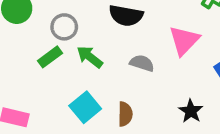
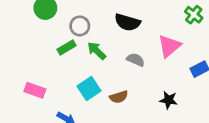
black star: (191, 111) -> (169, 100), turned -30
brown semicircle: (125, 114) -> (119, 97), turned 66

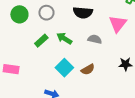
gray circle: (80, 26) -> (46, 13), moved
pink rectangle: (35, 90) -> (11, 69), moved

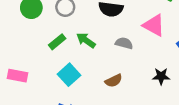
pink triangle: (118, 24) -> (154, 25), turned -42
cyan square: (64, 68) -> (69, 75), moved

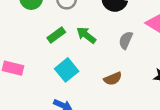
gray semicircle: (124, 43) -> (126, 40), turned -84

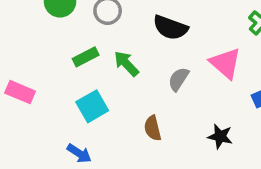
brown semicircle: (113, 79) -> (153, 128), turned 90

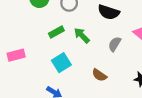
pink rectangle: (20, 92) -> (16, 55), turned -36
brown semicircle: (153, 128) -> (99, 75), turned -40

